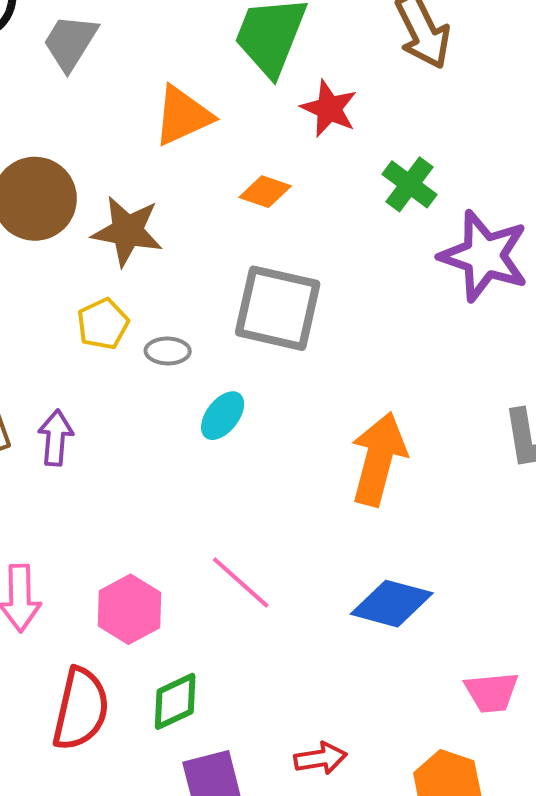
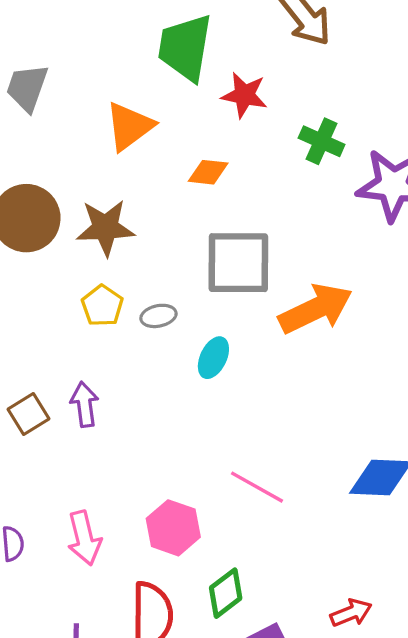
orange arrow: (379, 459) -> (316, 309), moved, turned 62

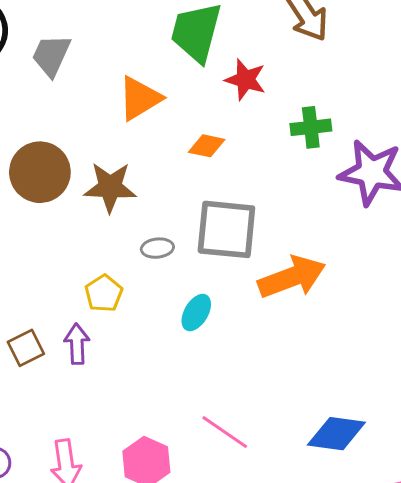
green cross: (322, 141) -> (311, 127), turned -36
yellow pentagon: (102, 306) -> (104, 293), moved
gray ellipse: (158, 316) -> (157, 248), moved

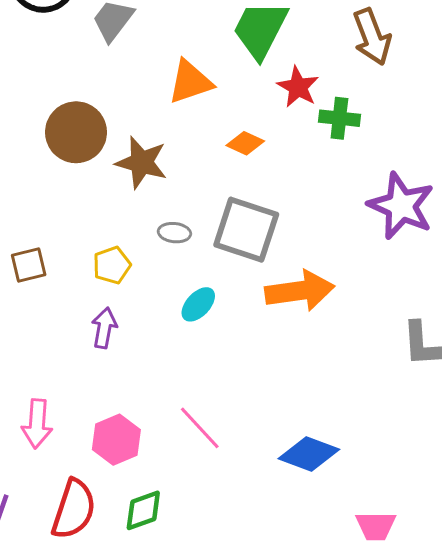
green cross: (311, 127) -> (339, 118), moved
purple arrow: (77, 344) -> (104, 328), moved
brown square: (26, 348) -> (29, 265), moved

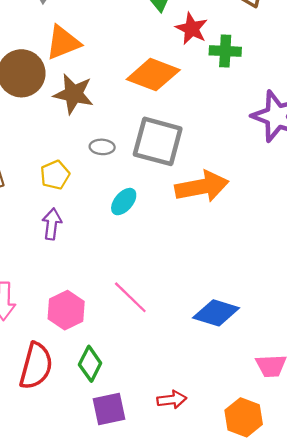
orange triangle: (190, 82) -> (63, 43), moved
orange diamond: (245, 143) -> (153, 75), size x1.8
green diamond: (143, 510) -> (90, 364), turned -40

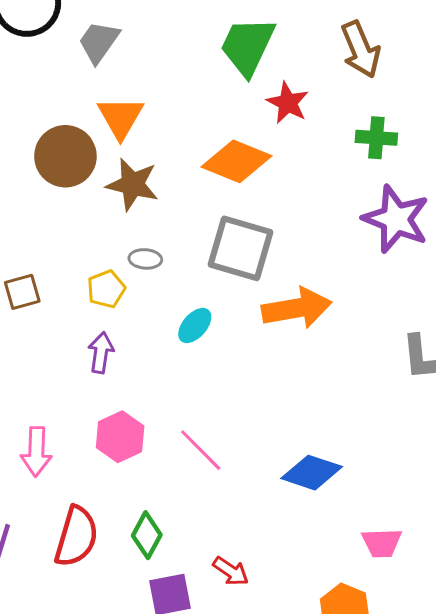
orange triangle: (63, 43) -> (120, 117), turned -39
green cross: (225, 51) -> (376, 138), moved
gray ellipse: (102, 147) -> (145, 259), moved
pink hexagon: (66, 310) -> (120, 437), moved
red arrow: (172, 400) -> (231, 571), moved, turned 40

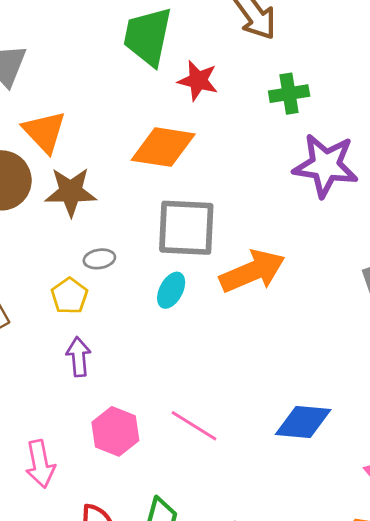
cyan ellipse: (195, 326) -> (171, 290), moved

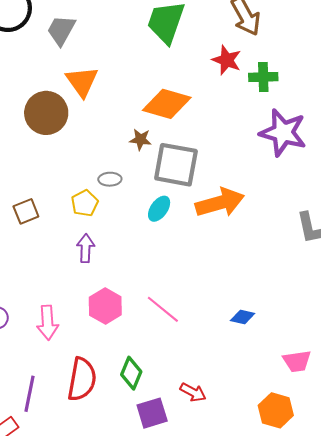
red star: (198, 81) -> (227, 60), moved
brown star: (71, 192) -> (140, 139), moved, size x0.6
blue diamond: (303, 422) -> (243, 317), size x0.6

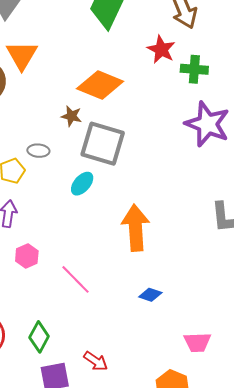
orange arrow: (220, 203) -> (136, 228), moved, turned -84
pink hexagon: (105, 306) -> (27, 256), moved, size x0.7

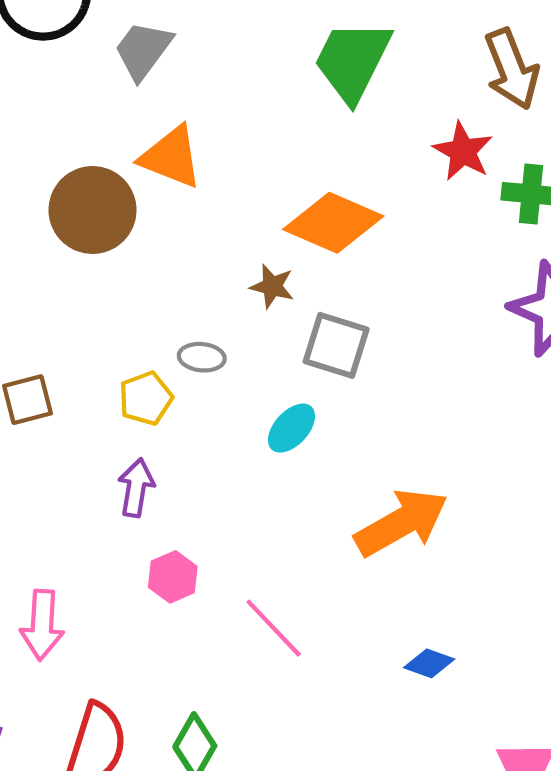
orange triangle: (22, 55) -> (171, 157), turned -40
gray square: (103, 144) -> (336, 345), size x0.7
orange arrow: (136, 228) -> (401, 523), turned 63

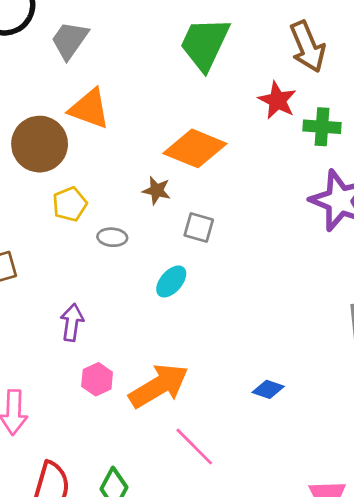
gray square: (336, 345) -> (199, 227), size x0.7
yellow pentagon: (146, 398) -> (70, 204), moved
orange arrow: (401, 523) -> (159, 386), moved
pink line: (274, 628) -> (194, 447), moved
blue diamond: (429, 663) -> (268, 389), moved

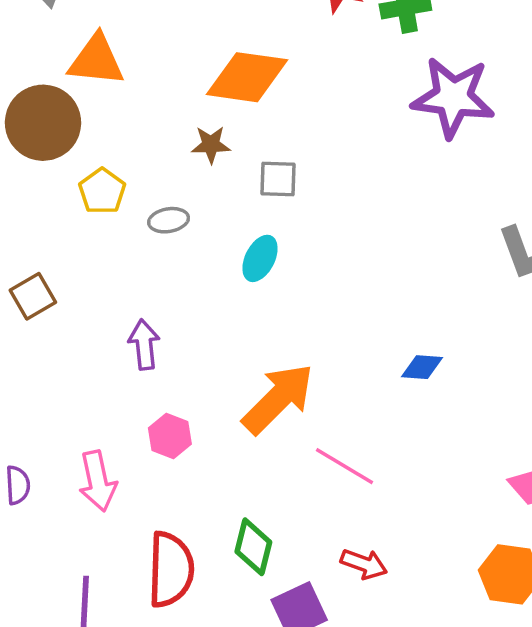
pink hexagon: (97, 379) -> (170, 436), moved

